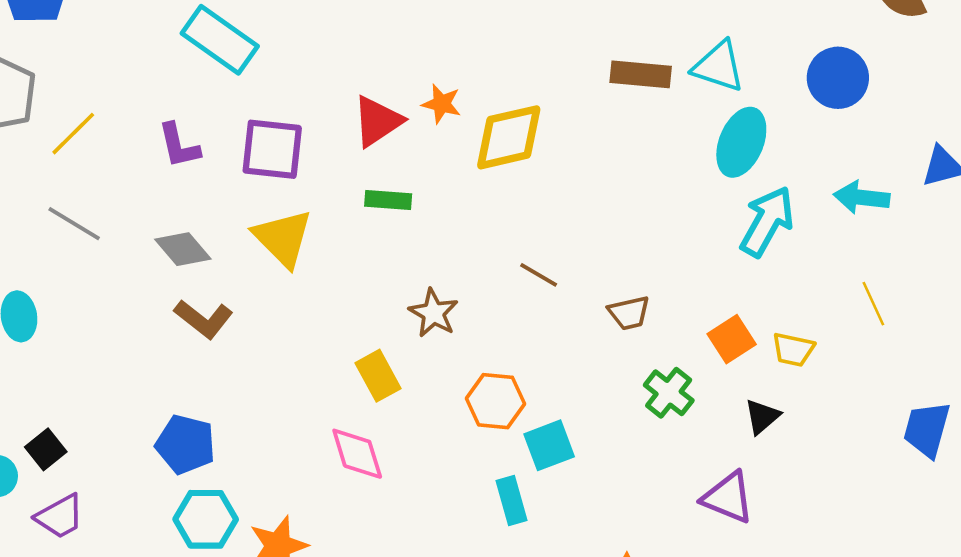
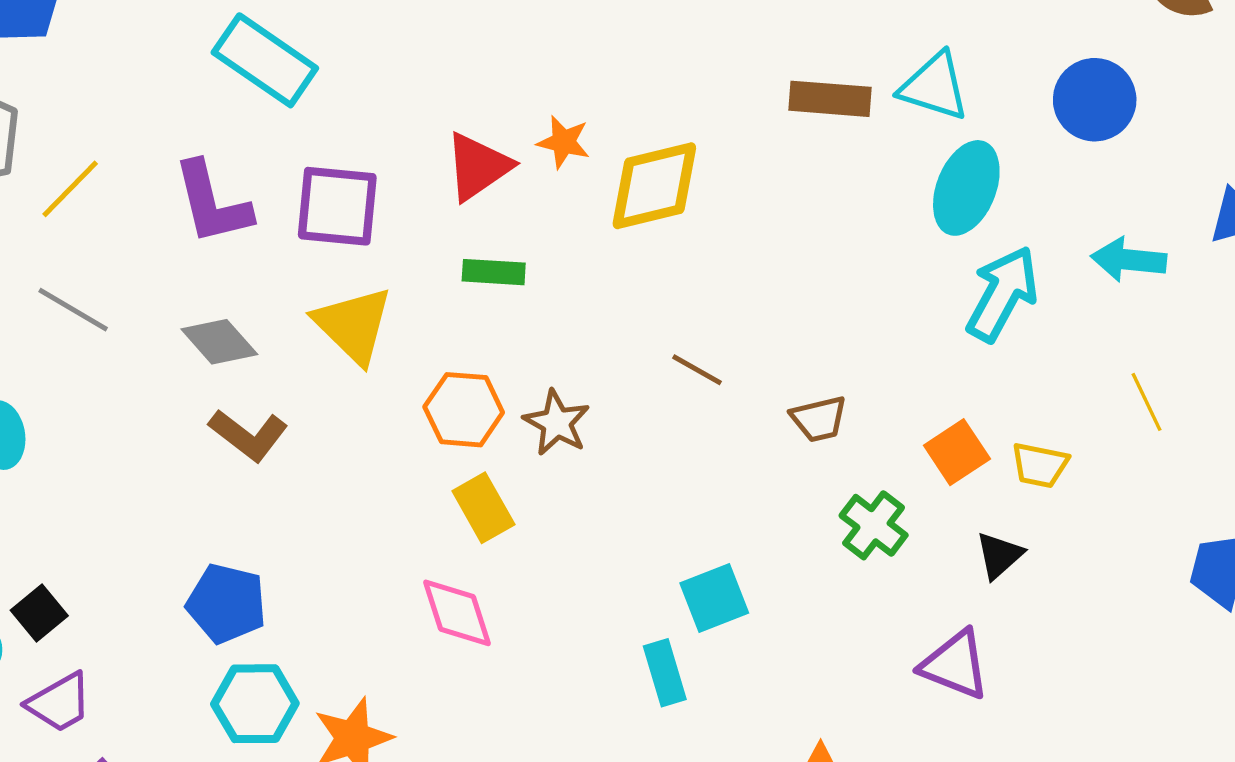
purple L-shape: (179, 146) -> (212, 203), size x1.4
orange hexagon: (496, 401) -> (464, 410), moved

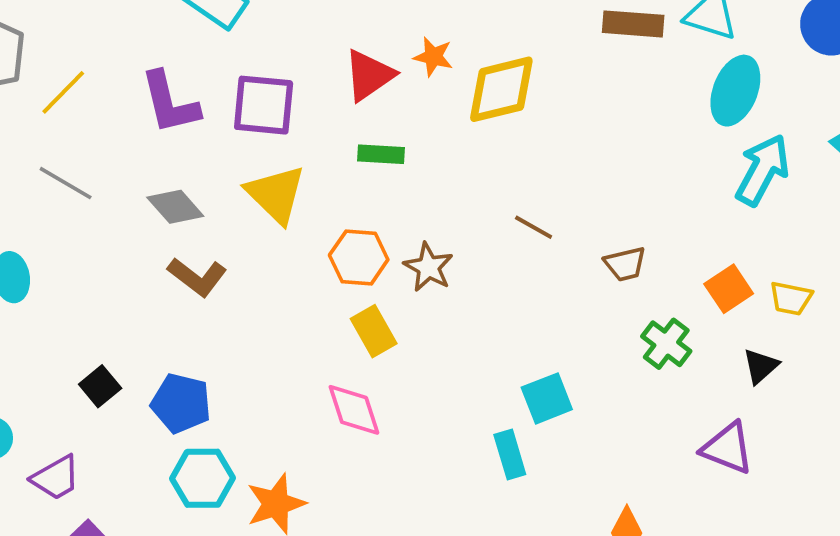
black square: (39, 613) -> (100, 386), moved

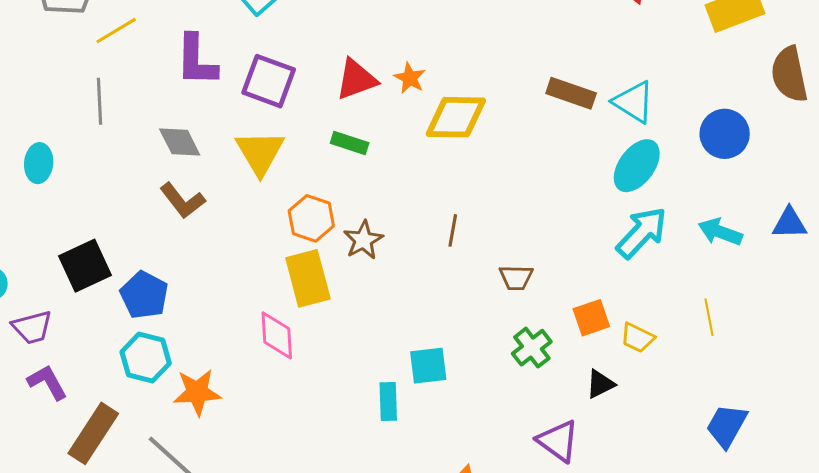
gray line: (66, 183) -> (100, 101), turned 42
brown line: (534, 227) -> (453, 230), turned 56
yellow rectangle: (374, 331) -> (308, 278), size x1.4
black square: (100, 386) -> (85, 266), size x1.6

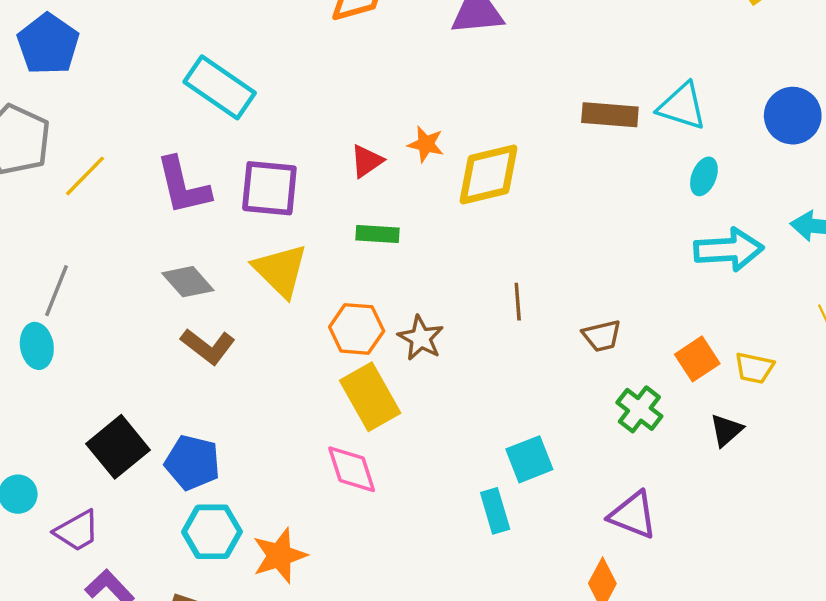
red triangle: (356, 79) -> (367, 161), size x0.7
gray line: (100, 101) -> (57, 291), moved, turned 39
cyan ellipse: (637, 166) -> (704, 176), size x0.6
cyan arrow: (642, 233) -> (729, 250), turned 58
purple triangle: (558, 441) -> (633, 515), moved

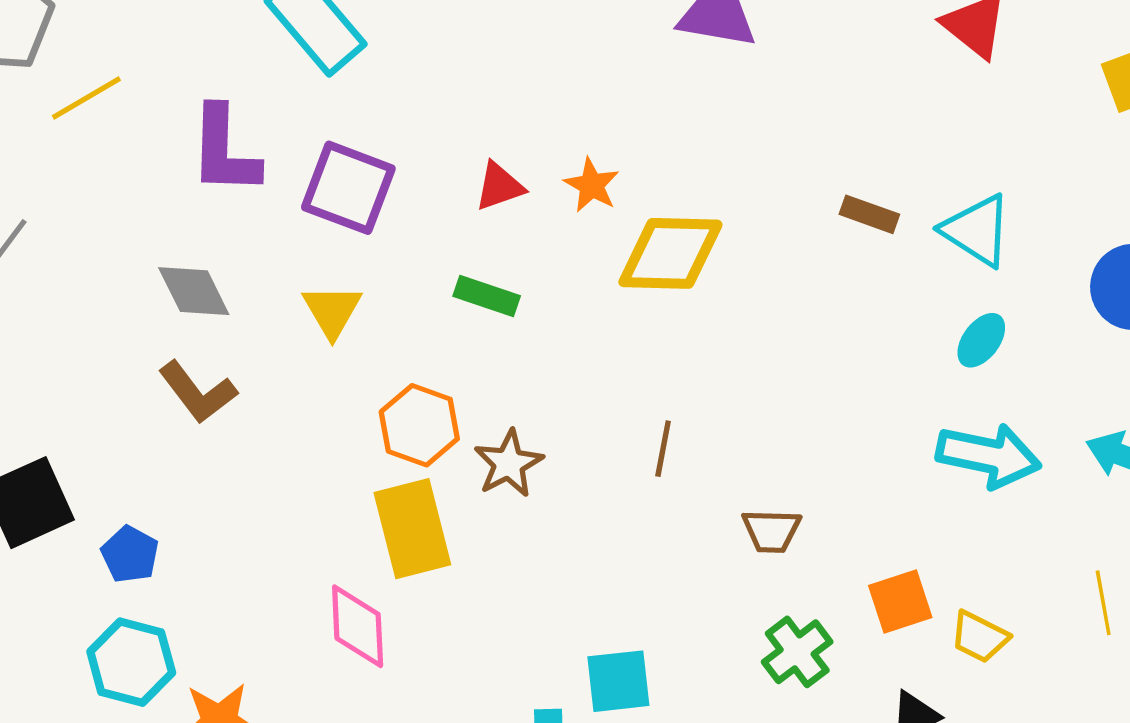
brown rectangle: (610, 115) -> (869, 214), size x0.7
yellow triangle: (280, 270) -> (332, 311), size x0.7
blue pentagon: (192, 463) -> (130, 554), size x0.7

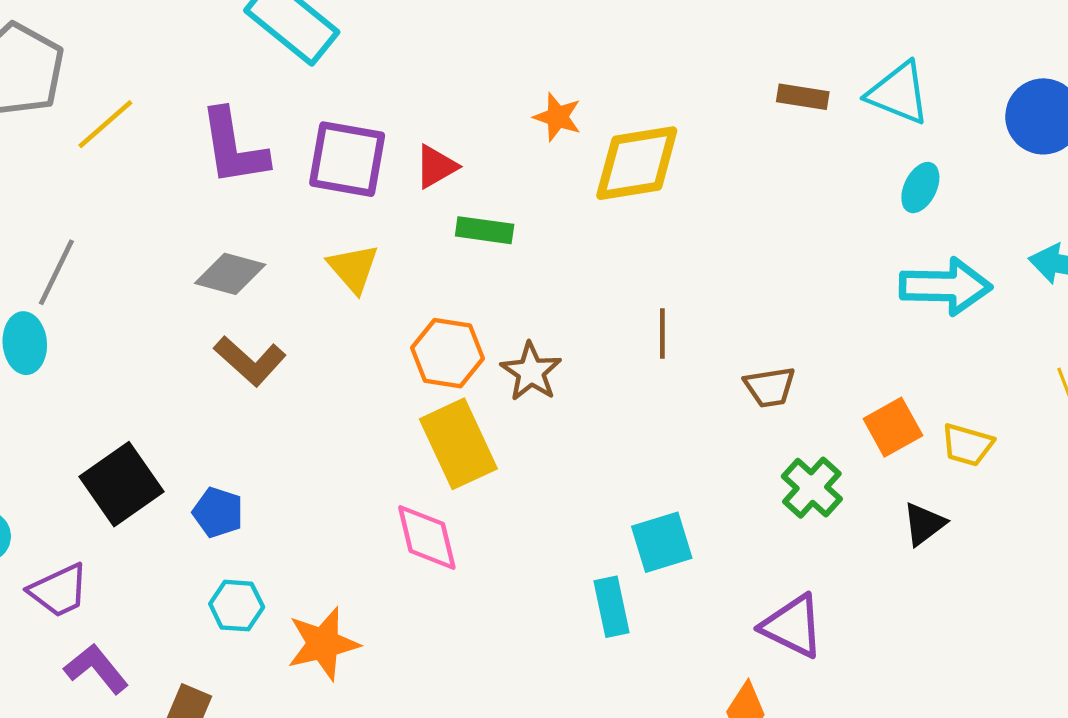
red triangle: (499, 186) -> (436, 167), moved
gray diamond: (194, 291) -> (230, 274), turned -38
cyan hexagon: (131, 662) -> (237, 606), size x0.7

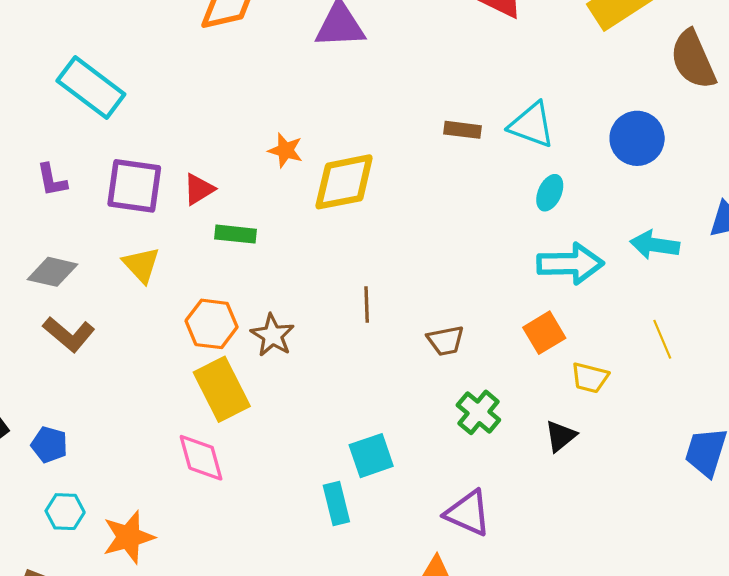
purple L-shape: (233, 147) -> (52, 180), size x0.6
orange square: (893, 427) -> (544, 333), moved

